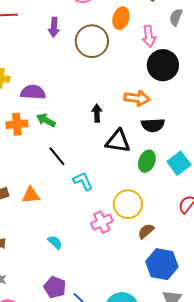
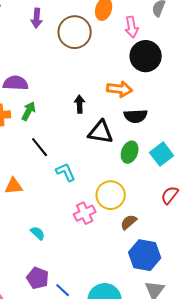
green arrow: (46, 120) -> (29, 111), turned 90

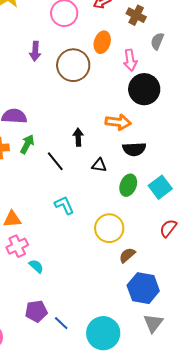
black triangle: (101, 132) -> (99, 165), size x0.6
black line: (40, 147) -> (55, 161), moved
pink cross: (85, 213) -> (17, 246), moved
purple pentagon: (38, 278) -> (36, 311), turned -30

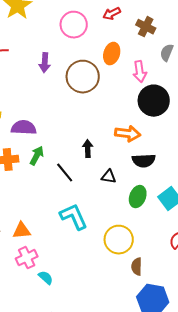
cyan L-shape: (64, 205) -> (74, 217), size x1.4
brown semicircle: (127, 255) -> (137, 267), turned -48

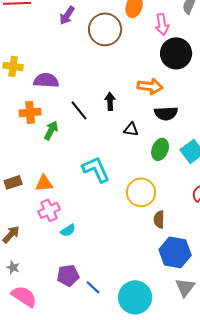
purple arrow: (45, 63) -> (67, 15), turned 30
green arrow: (37, 156) -> (51, 130), moved
black line: (65, 173) -> (79, 110), moved
cyan semicircle: (46, 278) -> (68, 230), turned 105

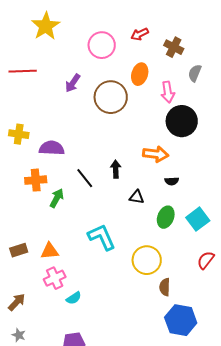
black semicircle: (166, 113) -> (172, 181), size x0.6

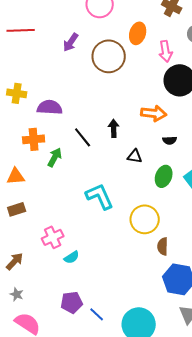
orange triangle: (50, 251) -> (16, 176), moved

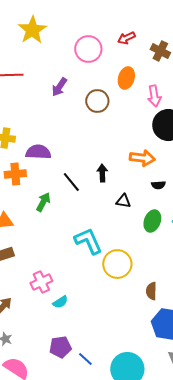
brown circle: (109, 56) -> (97, 101), size x0.7
orange cross: (34, 139) -> (15, 174), moved
yellow circle: (145, 219) -> (117, 264), moved

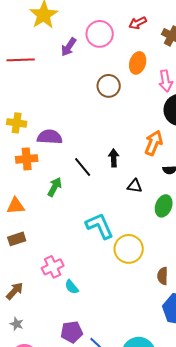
purple arrow: (59, 87) -> (69, 47), moved
orange arrow: (142, 158) -> (154, 143), turned -75
cyan semicircle: (60, 302) -> (72, 287), turned 84

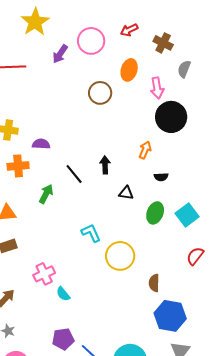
purple semicircle: (50, 137) -> (41, 144), size x0.7
orange arrow: (154, 143) -> (145, 150), size x0.7
cyan L-shape: (100, 226) -> (91, 233), size x0.7

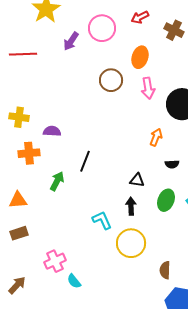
pink arrow: (157, 88) -> (148, 88), moved
black arrow: (105, 165) -> (131, 206), moved
black line: (74, 174) -> (85, 161), turned 60

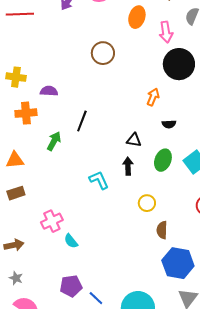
brown circle: (111, 80) -> (103, 53), moved
pink arrow: (148, 88) -> (166, 32), moved
yellow circle: (131, 243) -> (147, 203), moved, size x0.6
brown arrow: (17, 285) -> (14, 245), turned 36

